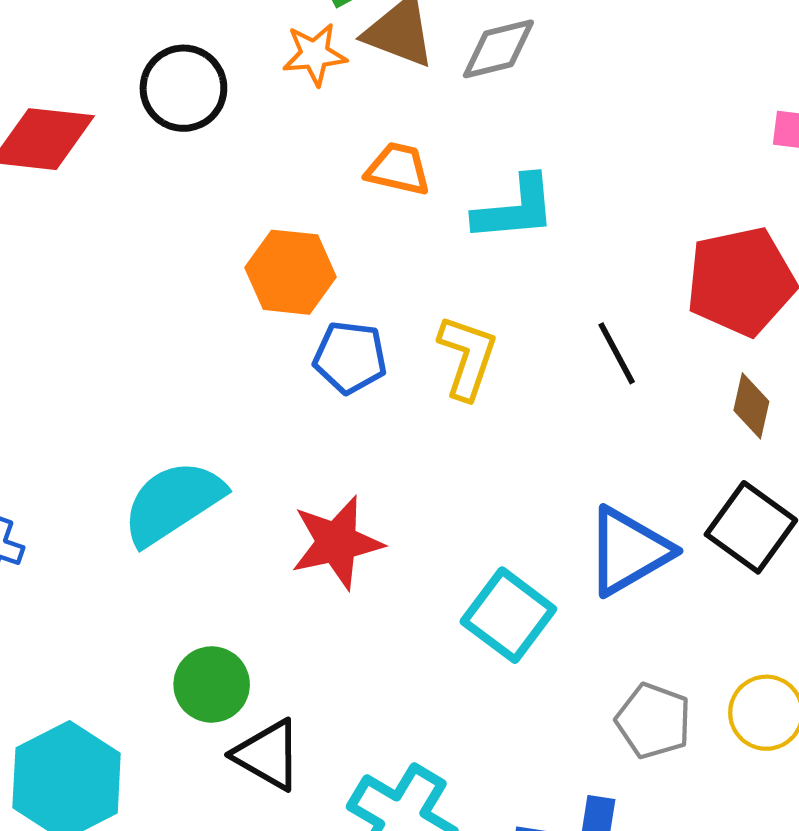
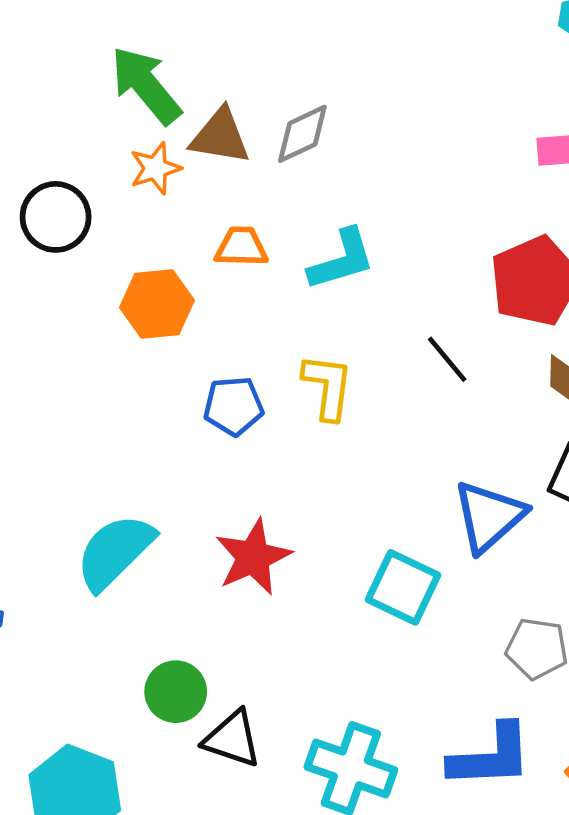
orange hexagon: (290, 272) -> (157, 304), moved

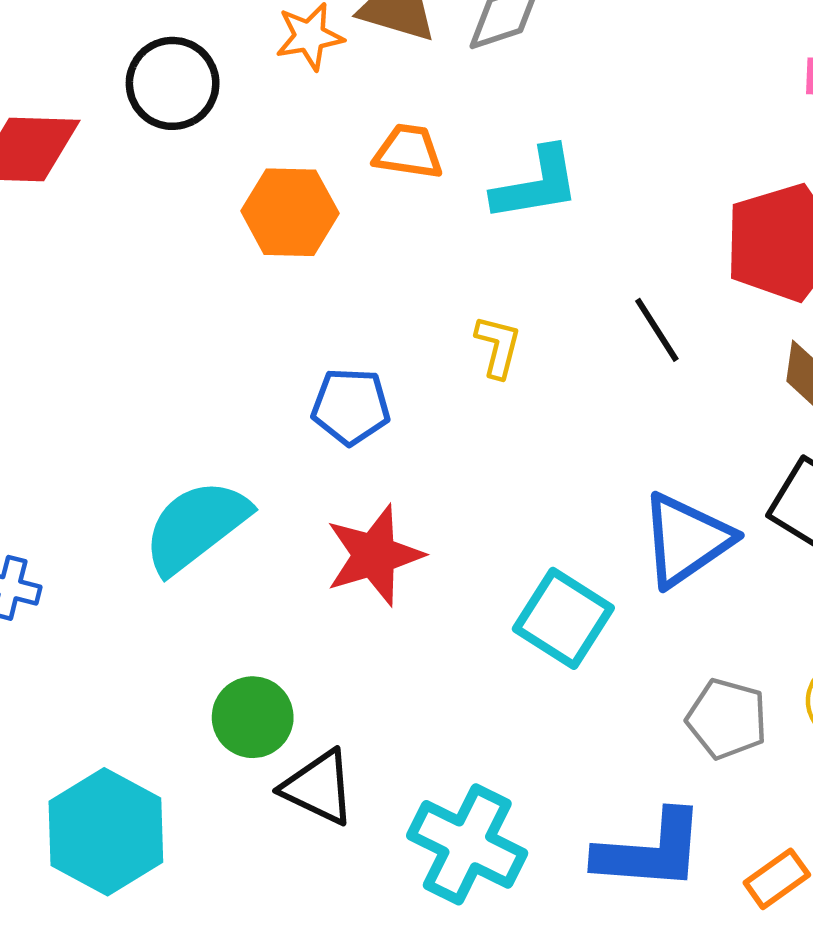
yellow L-shape: (328, 387) -> (498, 346), size x0.7
blue pentagon: (234, 406) -> (351, 406), moved

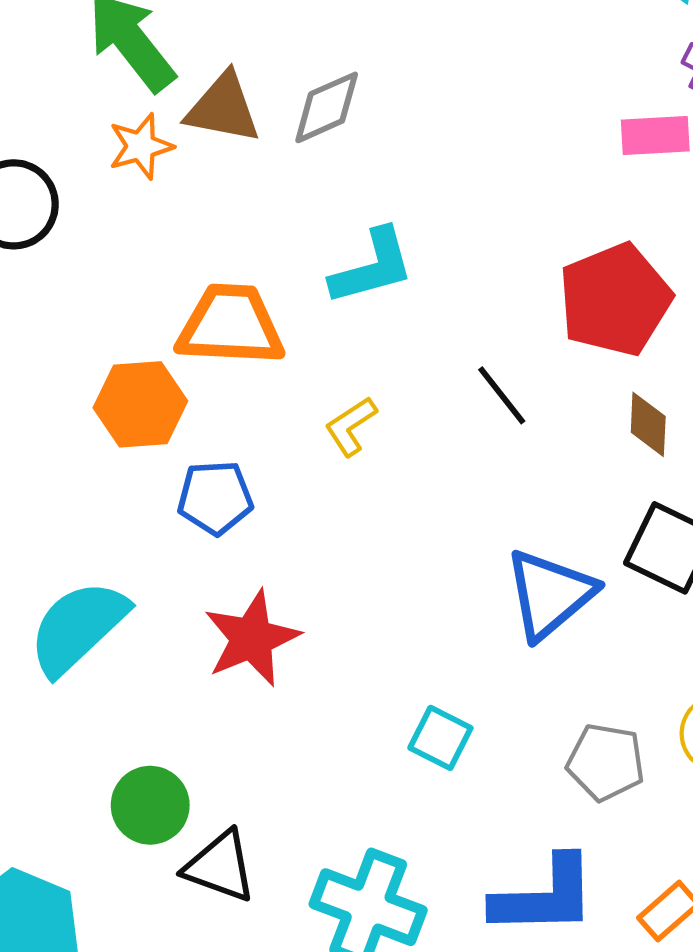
orange trapezoid: (408, 152) -> (231, 325), moved, size x1.6
orange hexagon: (290, 212) -> (140, 404), moved
yellow L-shape: (498, 346) -> (351, 426), turned -132
cyan square: (563, 618) -> (440, 738), moved, size x0.7

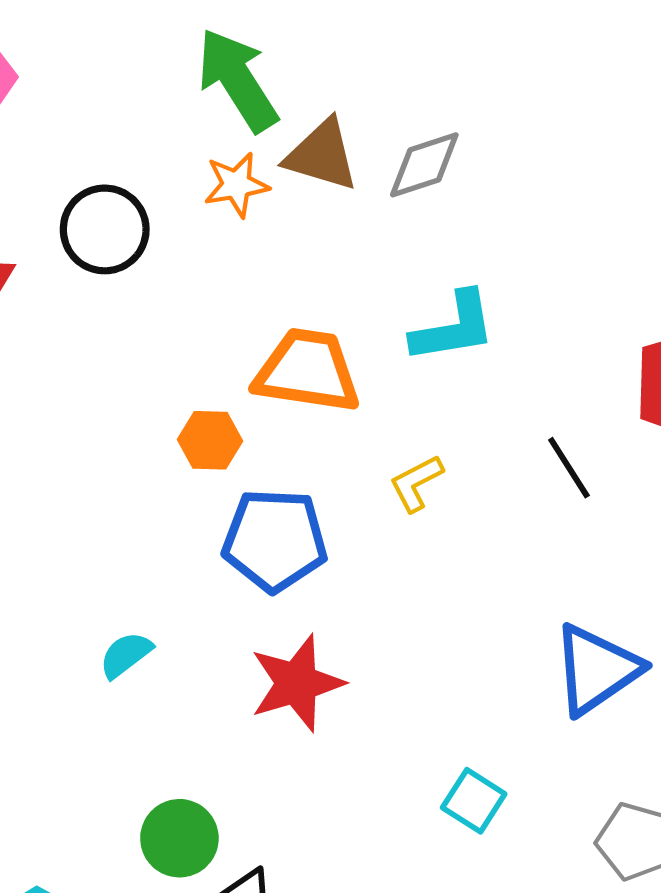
orange hexagon: (140, 404) -> (210, 440), size x0.7
blue pentagon: (215, 498) -> (275, 540), size x1.4
cyan semicircle: (78, 627) -> (126, 655), size x0.5

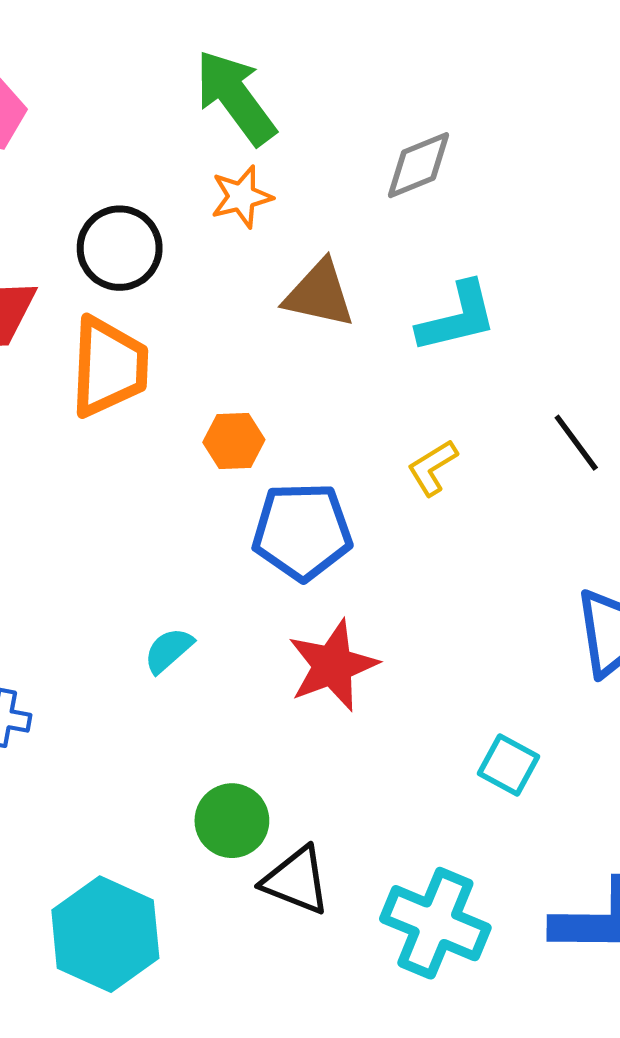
brown triangle: (322, 155) -> (319, 294), moved
orange trapezoid: (307, 371) -> (109, 367), moved, turned 88

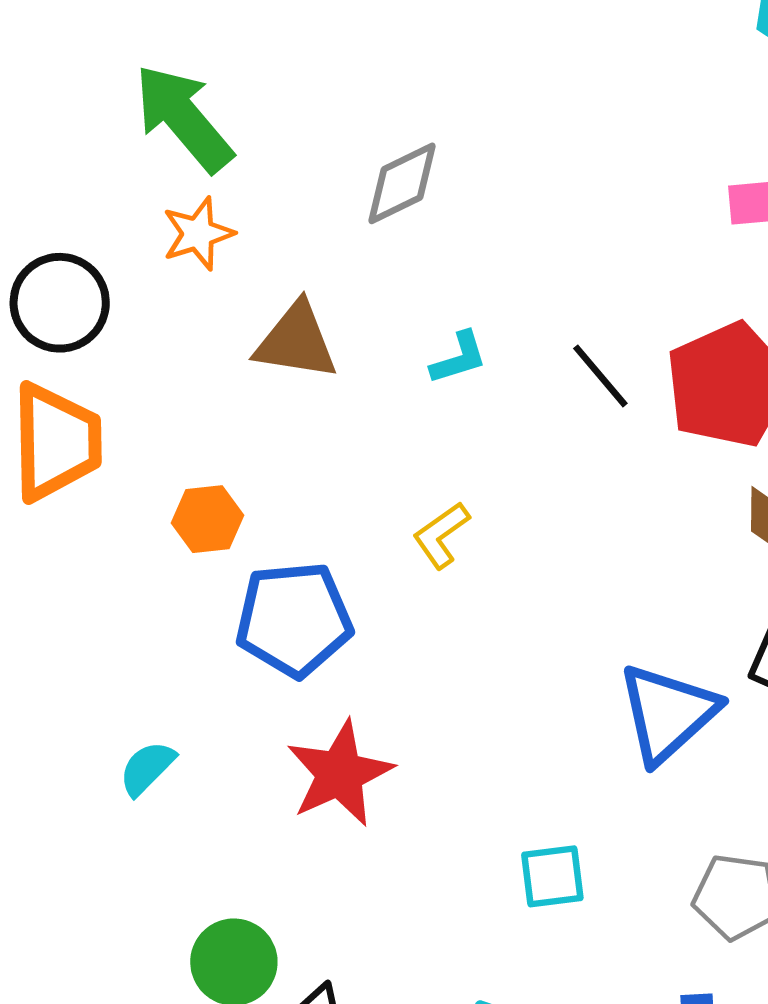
cyan L-shape: (457, 317) -> (459, 358), size x0.6
black line: (576, 443) -> (600, 376), moved
cyan square: (509, 765) -> (552, 876), turned -32

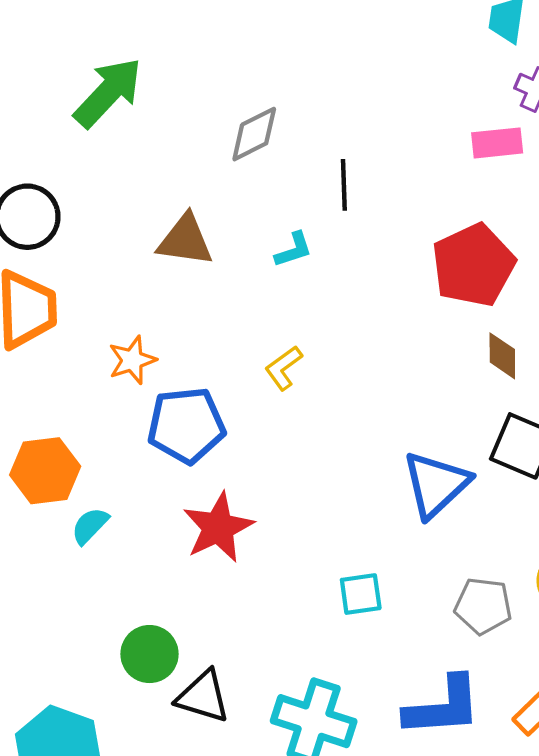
green arrow: (183, 118) -> (108, 93), turned 84
orange star: (198, 234) -> (132, 360), moved
black line: (600, 376) -> (344, 185), moved, turned 39
orange hexagon: (208, 519) -> (45, 471), moved, size x1.5

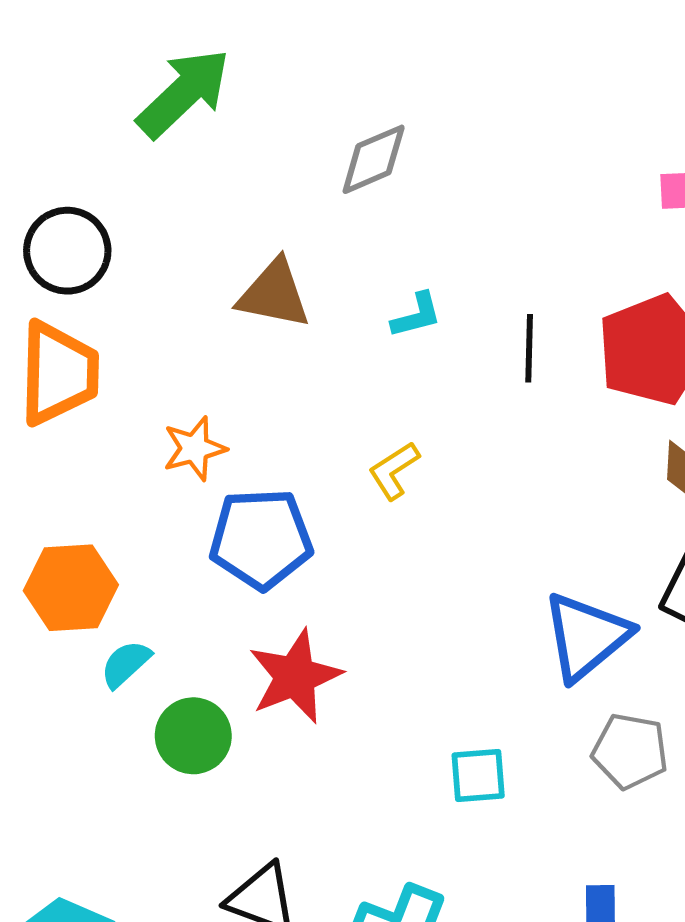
black line: (344, 185) -> (529, 348), moved
gray pentagon: (483, 606) -> (630, 751), moved
green circle: (150, 654) -> (193, 736), moved

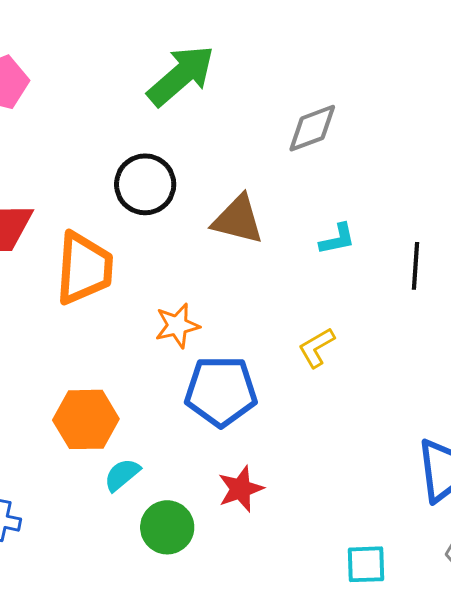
black circle: (67, 251) -> (145, 184), moved
red star: (295, 676) -> (241, 489), size x0.7

